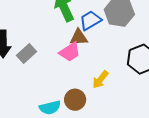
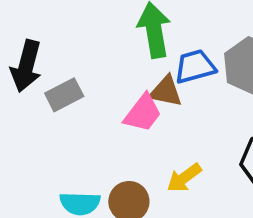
pink trapezoid: (70, 52) -> (143, 113), turned -35

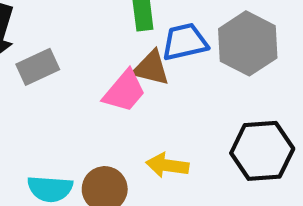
yellow arrow: (184, 178) -> (167, 165), turned 42

